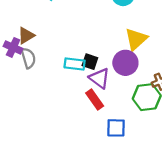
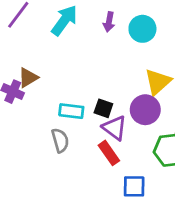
gray semicircle: (28, 58) -> (60, 140), moved
cyan rectangle: (75, 64) -> (71, 111), moved

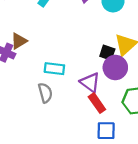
black square: (103, 108) -> (107, 53), moved
red rectangle: (109, 153) -> (97, 103), moved

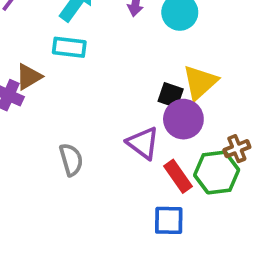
cyan rectangle: (54, 69) -> (69, 47), moved
red rectangle: (97, 103) -> (178, 176), moved

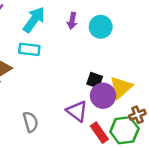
yellow triangle: (200, 82) -> (121, 87), moved

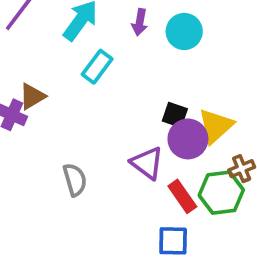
cyan rectangle: (29, 49) -> (97, 67), moved, turned -60

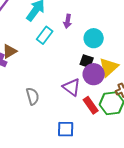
purple arrow: (140, 22) -> (68, 21), moved
cyan circle: (184, 31) -> (94, 38), moved
blue square: (173, 241) -> (66, 129), moved

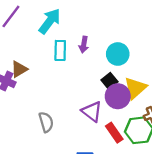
purple arrow: (68, 21) -> (84, 45), moved
cyan rectangle: (45, 35) -> (60, 50), turned -36
black square: (87, 61) -> (110, 81), turned 32

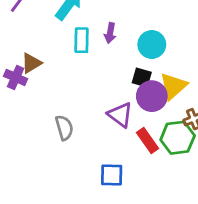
black square: (110, 81) -> (142, 77), turned -35

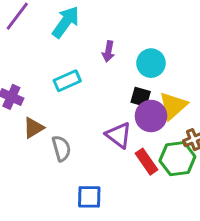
cyan rectangle: (82, 40) -> (67, 81), moved, turned 65
brown triangle: (31, 63) -> (33, 128), moved
blue square: (112, 175) -> (89, 197), moved

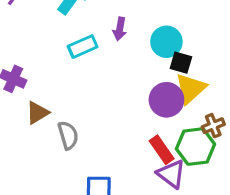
cyan rectangle: (67, 81) -> (83, 47), moved
black square: (141, 97) -> (181, 63), moved
purple triangle: (119, 135) -> (171, 174), moved

